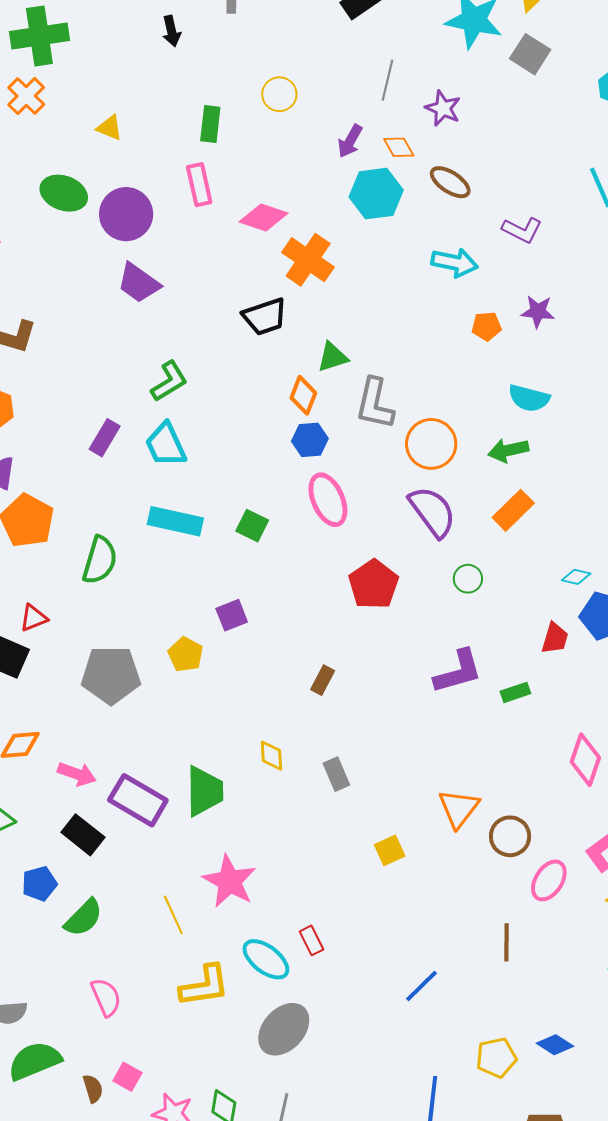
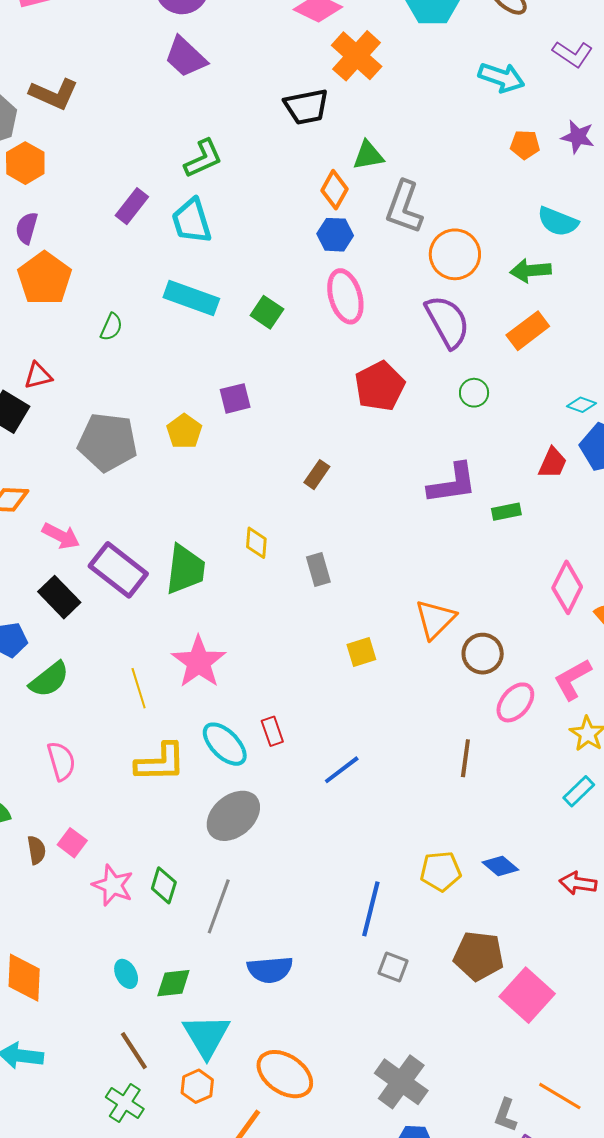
green semicircle: (100, 560) -> (111, 327), size x0.6
blue line: (421, 986) -> (342, 770), moved

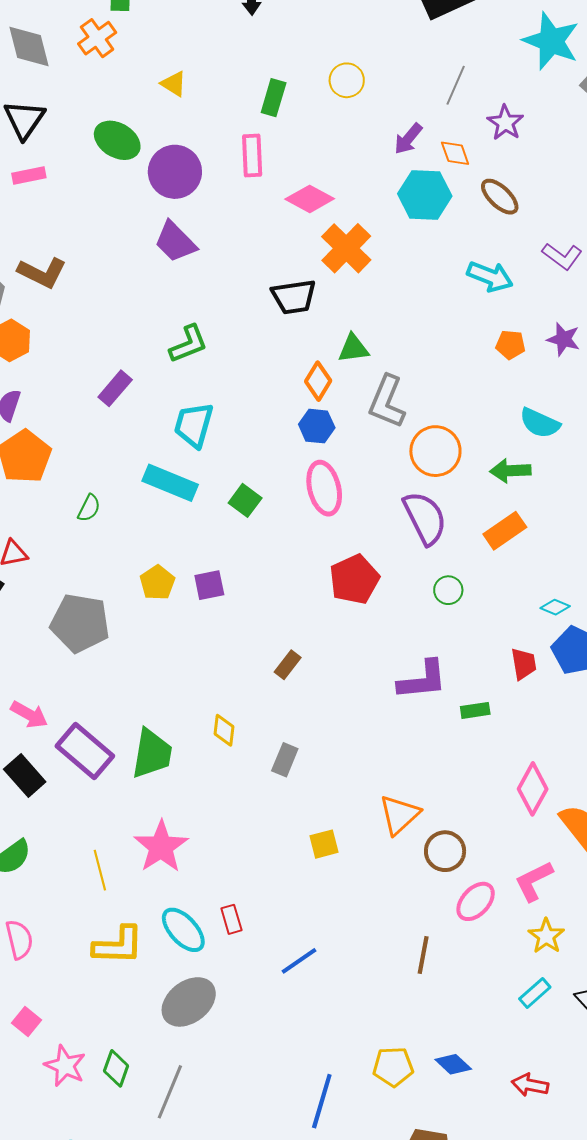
cyan trapezoid: (192, 221) -> (194, 425), moved, turned 30
yellow pentagon: (184, 431) -> (157, 583), moved
red trapezoid: (553, 463) -> (524, 664), turned -36
gray rectangle: (318, 570) -> (285, 760), turned 36

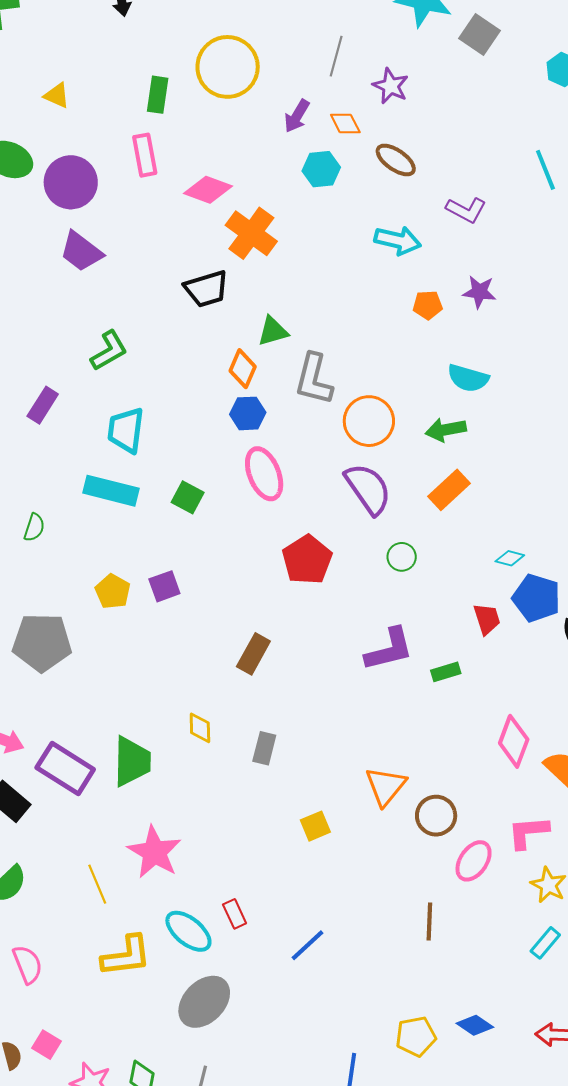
yellow circle: (347, 80) -> (228, 67), size x1.8
cyan hexagon: (425, 195) -> (321, 169), size x0.7
brown rectangle: (288, 665) -> (253, 654), size x1.4
pink L-shape: (534, 881) -> (528, 832), turned 30

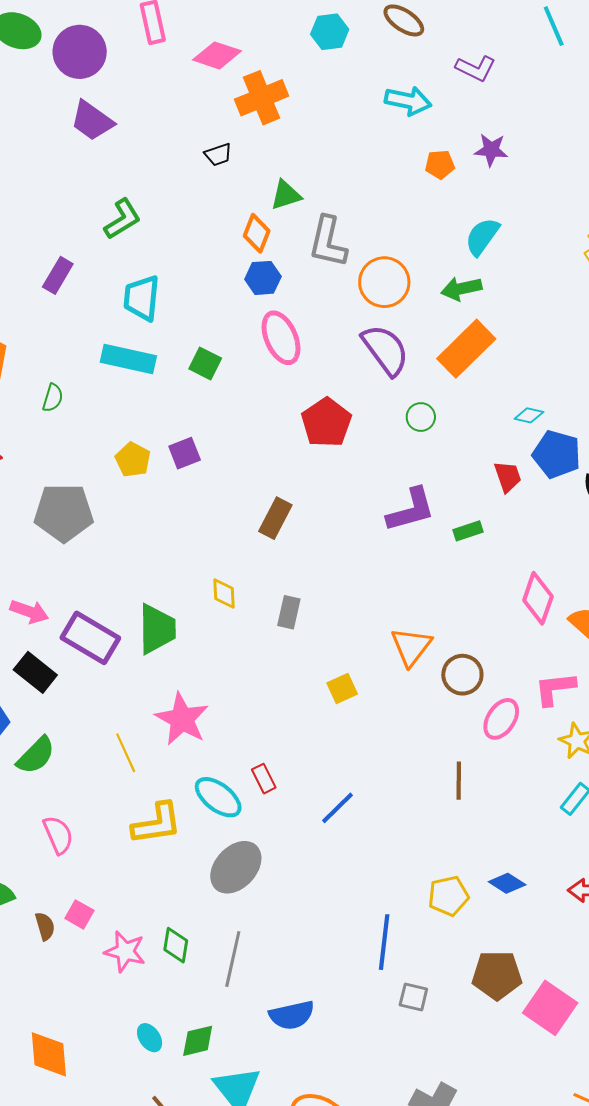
orange cross: (251, 233) -> (262, 98), turned 33
black trapezoid: (206, 289) -> (218, 155), size x0.6
cyan semicircle: (468, 378) -> (482, 237), turned 111
orange rectangle: (449, 490) -> (466, 349), size x1.4

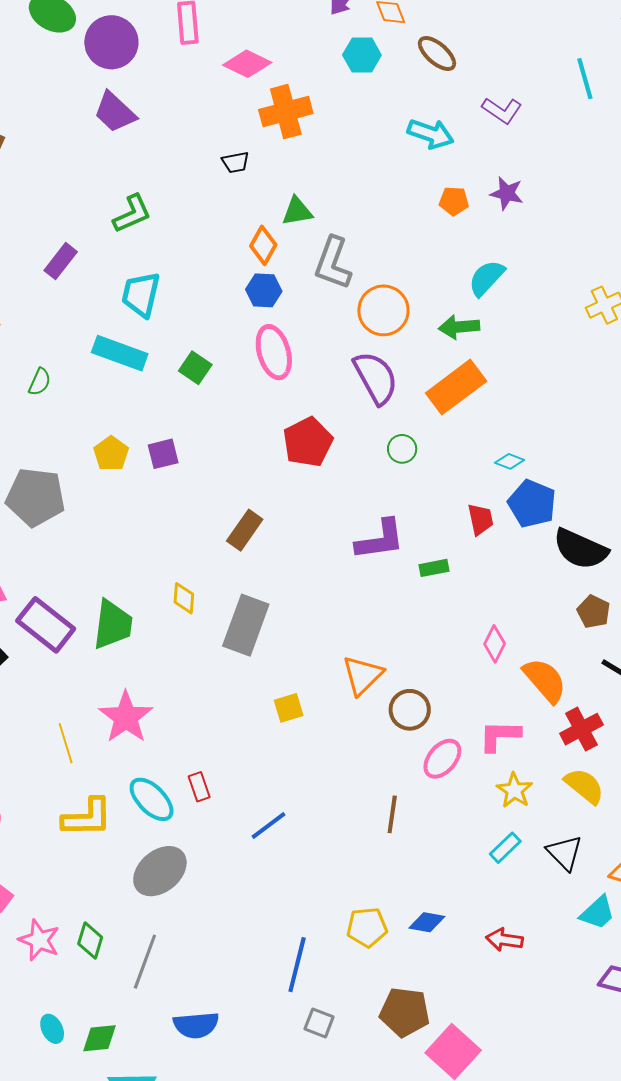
pink diamond: (538, 598) -> (495, 644), size x0.7
gray rectangle: (289, 612) -> (246, 625), size x1.8
blue diamond: (507, 883) -> (427, 922), turned -30

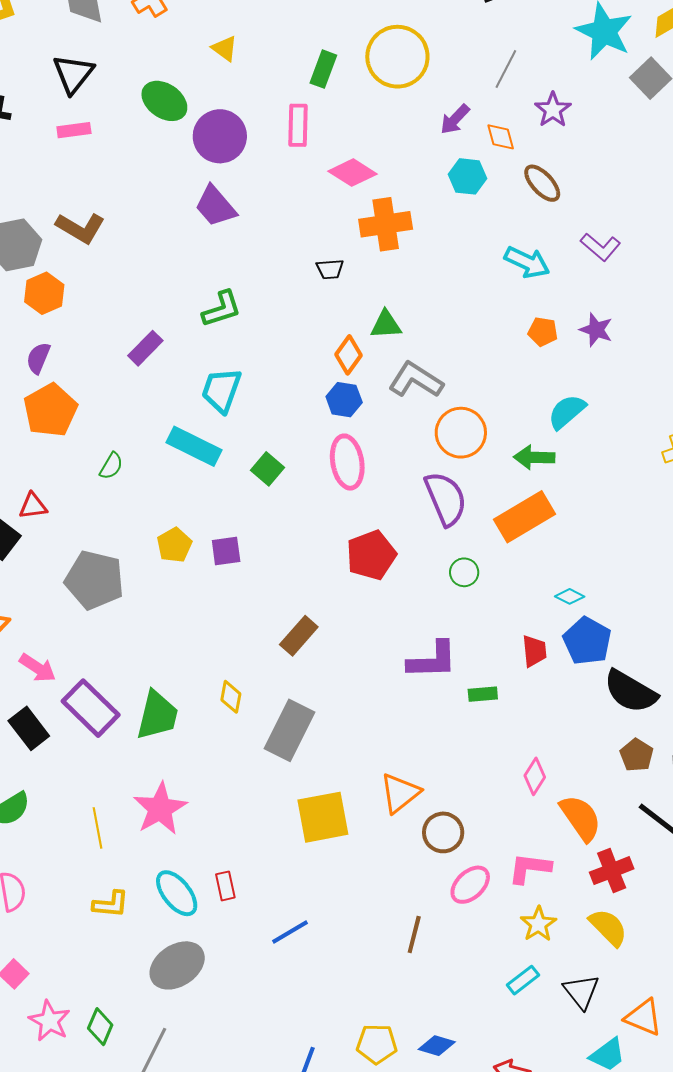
gray L-shape: (333, 263) -> (416, 380), turned 96
yellow square: (289, 708) -> (323, 817), size x1.8
yellow L-shape: (87, 818) -> (111, 904), size x0.7

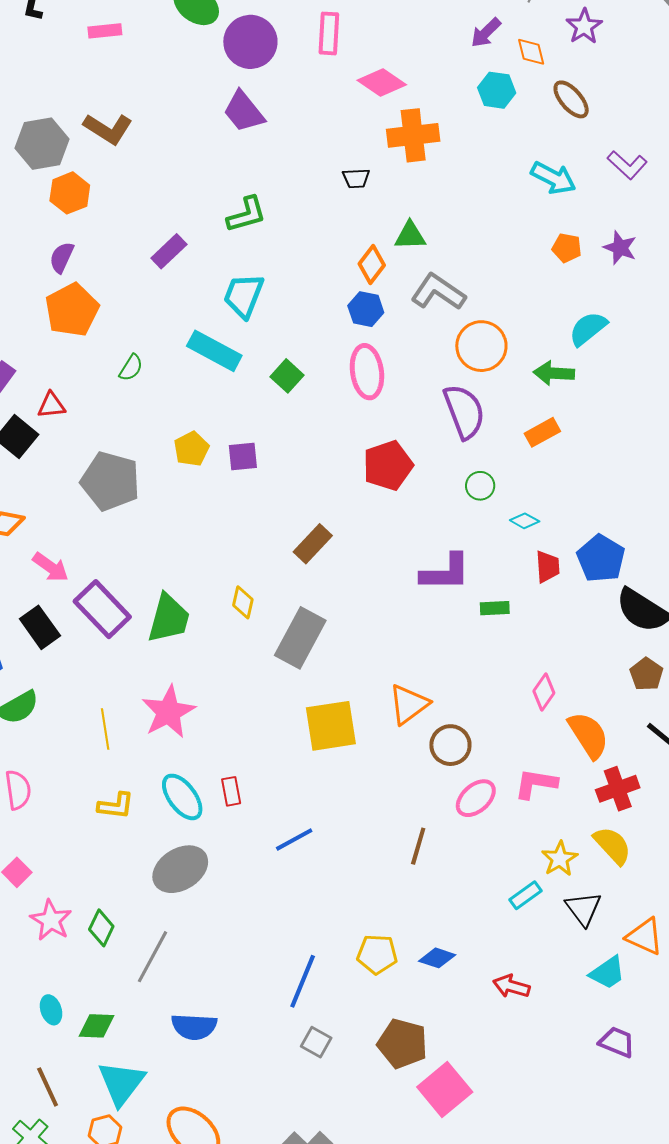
orange rectangle: (525, 517) -> (542, 432), size x0.6
cyan diamond: (570, 596) -> (525, 521), moved
yellow star: (538, 924) -> (560, 859), moved

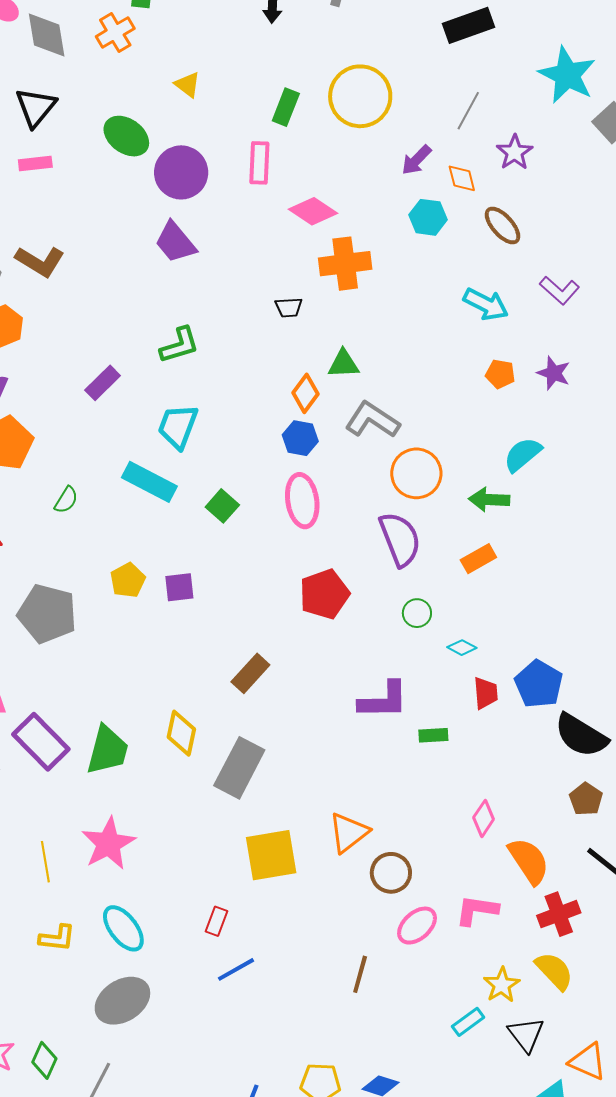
yellow diamond: (243, 602) -> (181, 733), size x1.4
red rectangle: (231, 791) -> (216, 921), moved, turned 32

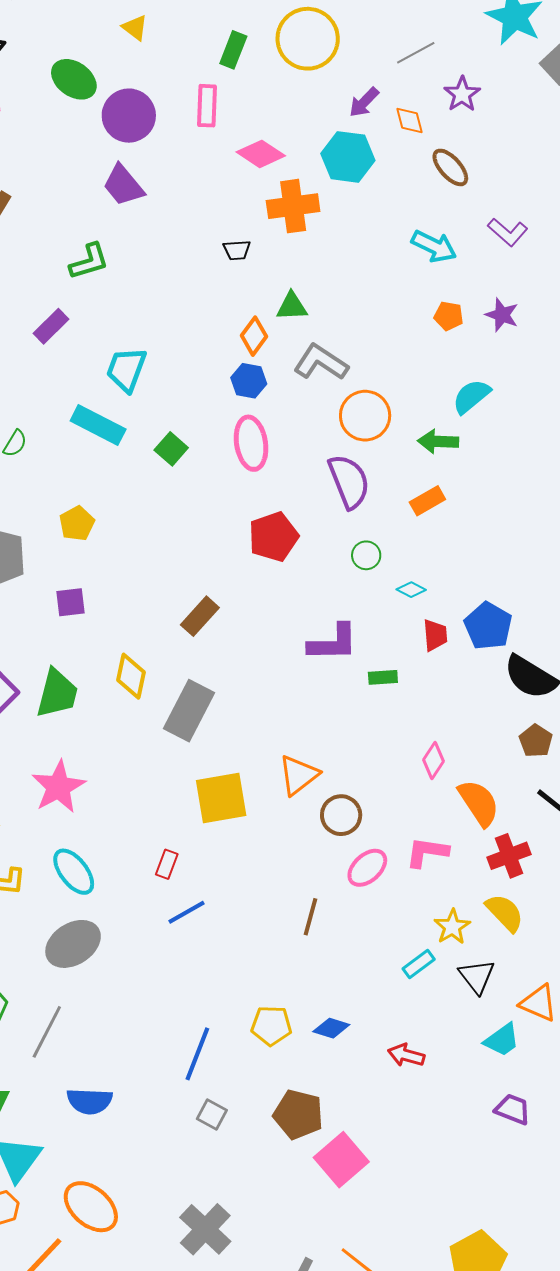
gray line: (468, 111) -> (416, 53), turned 33
cyan hexagon: (428, 217) -> (348, 157), moved, size x1.4
green L-shape: (180, 345) -> (89, 261), moved
purple square: (179, 587) -> (71, 602), moved

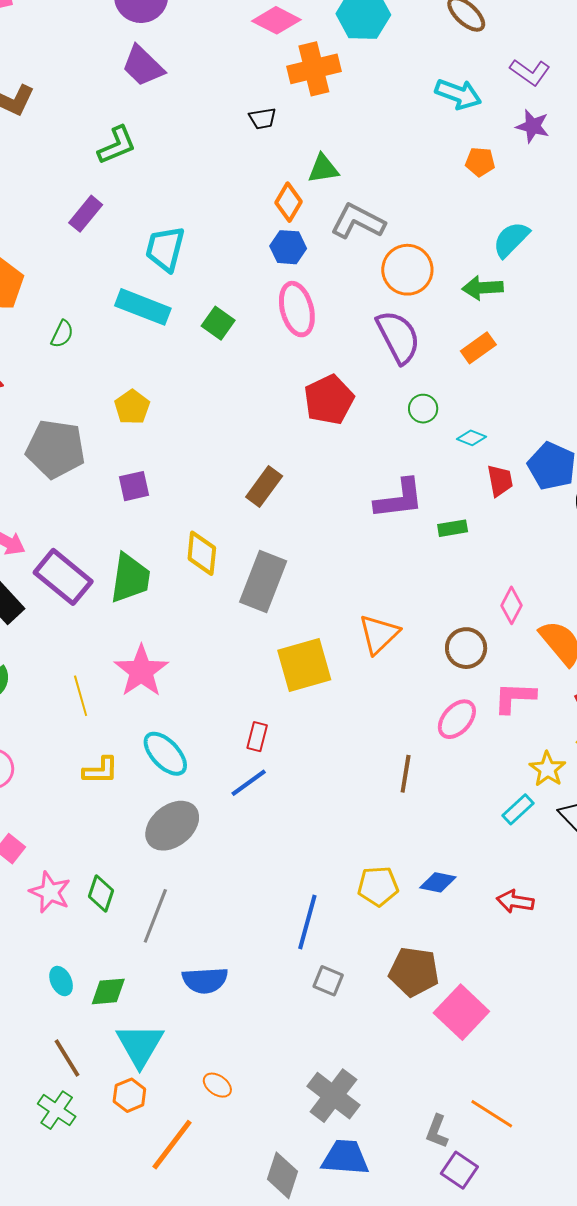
purple star: (502, 315) -> (533, 126), moved
brown circle: (341, 815) -> (466, 648), moved
blue line: (186, 912) -> (249, 783), moved
orange ellipse: (91, 1207) -> (217, 1085), size x0.5

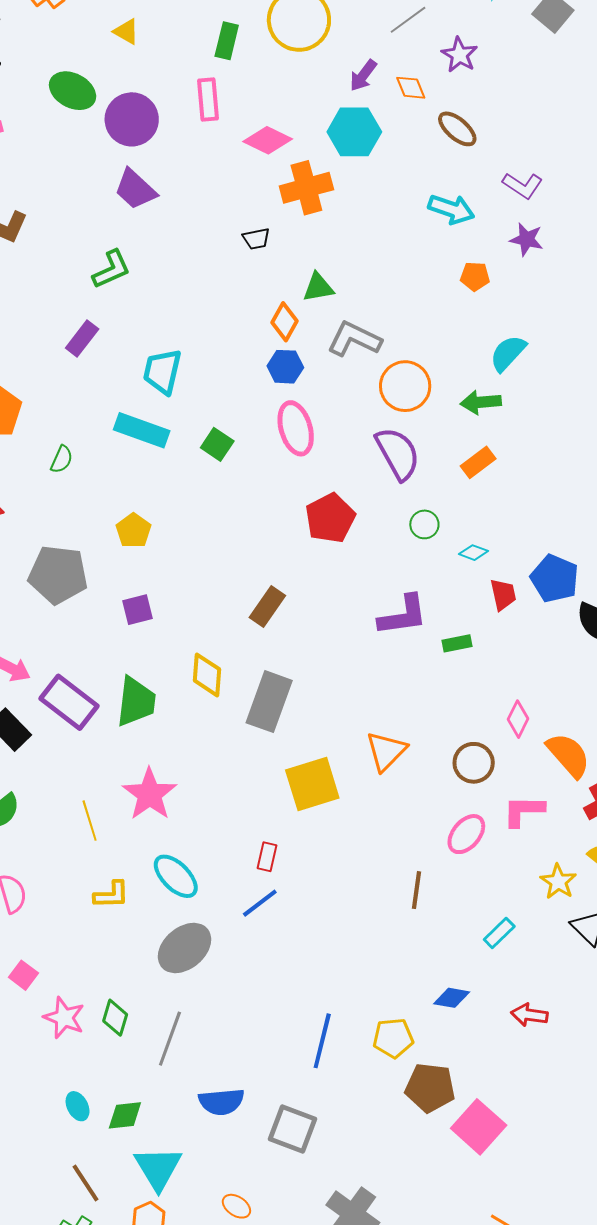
cyan rectangle: (518, 809) -> (499, 933), moved
yellow pentagon: (378, 886) -> (393, 1038), moved
gray square: (328, 981) -> (293, 1129), moved, size x1.6

